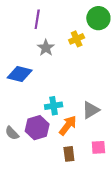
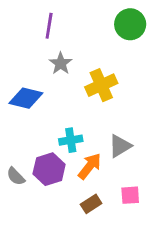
yellow cross: (77, 39) -> (101, 85), moved, size x1.5
brown rectangle: (69, 154) -> (91, 204), turned 64

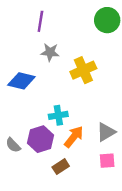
gray star: (61, 63) -> (50, 52), turned -30
gray triangle: (120, 146) -> (106, 132), moved
brown rectangle: (91, 204) -> (61, 167), moved

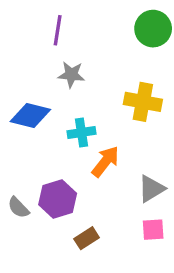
yellow cross: (83, 70) -> (143, 102), moved, turned 35
cyan cross: (58, 115) -> (81, 133), moved
orange arrow: (74, 137) -> (105, 162), moved

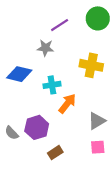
purple line: (58, 30) -> (60, 25), moved, turned 48

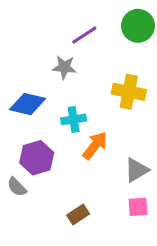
purple hexagon: (37, 127) -> (37, 158), moved

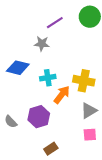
yellow cross: (129, 92) -> (84, 81), moved
purple hexagon: (37, 158) -> (39, 117), moved
brown rectangle: (78, 215) -> (51, 149), moved

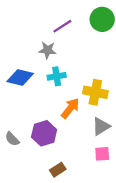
cyan cross: (48, 78) -> (57, 76), moved

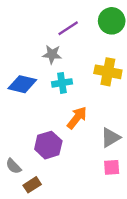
yellow cross: (95, 92) -> (108, 72), moved
gray semicircle: (12, 139) -> (14, 166), moved
brown rectangle: (58, 170) -> (32, 185), moved

